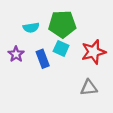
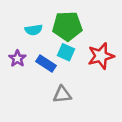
blue rectangle: (43, 59) -> (46, 63), turned -36
gray triangle: (89, 88) -> (62, 95), moved

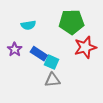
green pentagon: (67, 26) -> (72, 22), moved
cyan square: (66, 52) -> (51, 62), moved

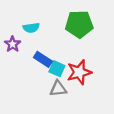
red star: (85, 47) -> (79, 72), moved
purple star: (15, 49) -> (13, 44), moved

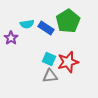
green pentagon: (79, 24) -> (68, 21), turned -30
blue rectangle: (43, 59) -> (46, 28), moved

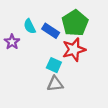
cyan semicircle: (27, 24) -> (30, 26), turned 72
red star: (68, 62) -> (74, 50), moved

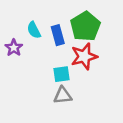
blue rectangle: (51, 31) -> (58, 35), turned 42
cyan square: (54, 65) -> (61, 74), turned -32

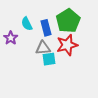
gray triangle: (63, 95) -> (43, 48), moved

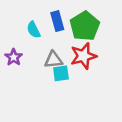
blue rectangle: (46, 28) -> (57, 21), moved
purple star: (11, 38) -> (14, 57), moved

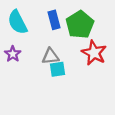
cyan semicircle: (34, 30) -> (17, 22), moved, size x1.5
red star: (83, 56) -> (94, 53), moved, turned -30

